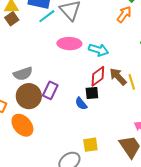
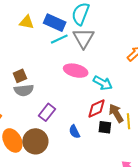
brown square: (12, 19) -> (20, 76), moved
black square: (92, 93) -> (105, 127), moved
brown circle: (29, 96) -> (35, 141), moved

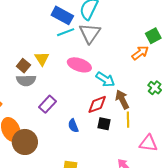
yellow triangle: (27, 22) -> (42, 59), moved, turned 42
brown square: (20, 76) -> (23, 66), turned -32
brown arrow: (116, 113) -> (122, 99), moved
brown circle: (35, 141) -> (25, 142), moved

